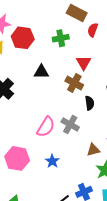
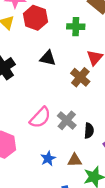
black semicircle: (90, 103) -> (89, 131), moved
brown triangle: (93, 150) -> (75, 160), moved
blue star: (52, 161) -> (48, 159), moved

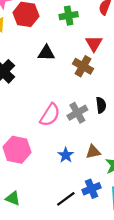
gray cross: (67, 120) -> (77, 113), turned 30
black semicircle: (89, 131) -> (101, 105), moved

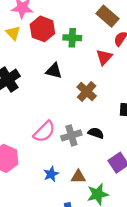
green cross: (69, 16) -> (72, 38), moved
red triangle: (94, 44) -> (104, 57), moved
black semicircle: (101, 105) -> (96, 133), turned -77

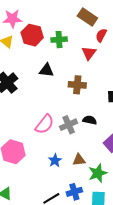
brown cross: (87, 92) -> (77, 85), turned -30

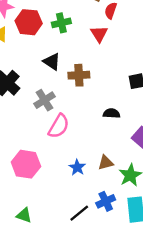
black triangle: (47, 70) -> (52, 62), turned 35
brown cross: (77, 85) -> (79, 75), moved
gray cross: (69, 125) -> (45, 100), moved

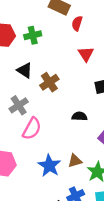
red triangle: (99, 34) -> (86, 54), moved
brown cross: (79, 75) -> (49, 82), turned -30
blue star: (77, 167) -> (49, 166), size x1.5

